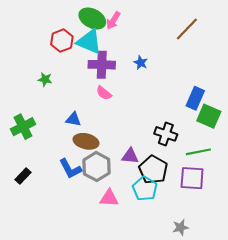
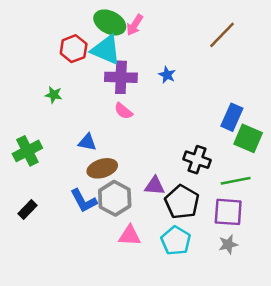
brown ellipse: (86, 141) -> (102, 168), turned -30
cyan pentagon: (145, 189) -> (176, 241), moved
gray star: (180, 227) -> (228, 244), moved

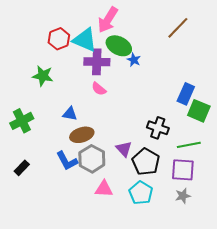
green ellipse: (110, 22) -> (119, 46), moved
pink arrow: (135, 25) -> (108, 20), size x1.5
green star: (54, 95) -> (43, 76), size x1.5
purple triangle: (155, 186) -> (124, 149), turned 42

